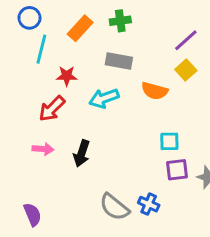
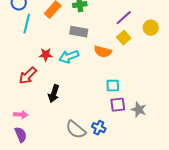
red star: (67, 76) -> (46, 55), moved
red arrow: (52, 109) -> (28, 76), moved
pink arrow: (43, 149) -> (21, 115), moved

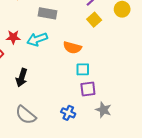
orange semicircle: (103, 52) -> (72, 48), moved
gray star: (139, 110) -> (103, 110), moved
gray semicircle: (76, 130) -> (26, 115), moved

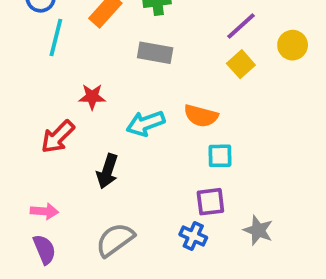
cyan arrow: (37, 39) -> (146, 123), moved
purple square: (88, 89) -> (210, 202), moved
gray semicircle: (26, 115) -> (115, 240), turned 105

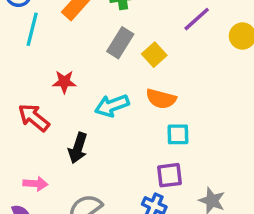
gray rectangle: (155, 53) -> (120, 43), turned -68
yellow square: (241, 64) -> (154, 55), moved
red arrow: (58, 137) -> (34, 117), turned 84
pink arrow: (44, 211) -> (35, 184), moved

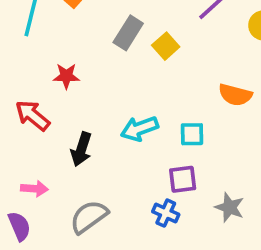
orange semicircle: (161, 99) -> (235, 95), moved
cyan arrow: (112, 106) -> (139, 129), moved

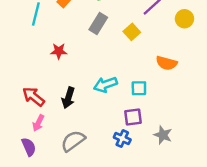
yellow square: (166, 46) -> (132, 32), moved
red arrow: (33, 115) -> (34, 97), moved
pink arrow: (34, 189) -> (38, 123), turned 112

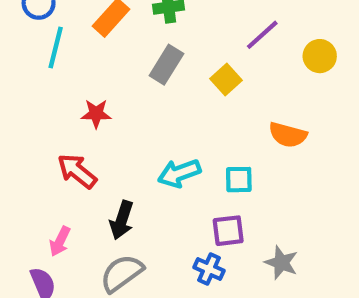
red arrow: (34, 97) -> (77, 171), moved
black arrow: (68, 98) -> (122, 220), moved

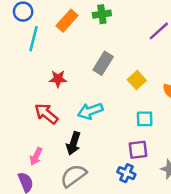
gray rectangle: (166, 65) -> (103, 63), moved
yellow square: (226, 79) -> (137, 80), moved
cyan arrow: (179, 173) -> (90, 111), moved

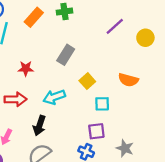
yellow square: (137, 80) -> (87, 81), moved
red arrow: (46, 114) -> (15, 99), turned 140

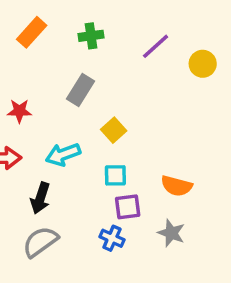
green cross: (64, 12) -> (91, 36), moved
orange semicircle: (128, 80) -> (176, 186), moved
cyan square: (102, 104) -> (115, 175), moved

